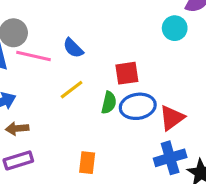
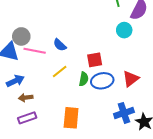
red triangle: (172, 118) -> (131, 79), moved
orange rectangle: (87, 163) -> (71, 118), size x1.5

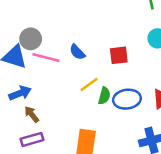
red square: (95, 60) -> (119, 55), moved
yellow line: (60, 72) -> (89, 85), moved
brown arrow: (26, 98) -> (32, 114), turned 56

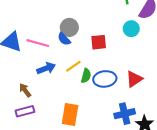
gray circle: (31, 39) -> (69, 27), moved
blue arrow: (20, 93) -> (46, 68), moved

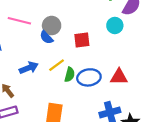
pink line: (38, 43) -> (19, 21), moved
red triangle: (134, 79) -> (119, 77), turned 36

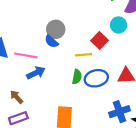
pink line: (19, 21) -> (26, 55), moved
red square: (82, 40) -> (99, 41), moved, turned -35
yellow line: (57, 65) -> (84, 55), moved, turned 35

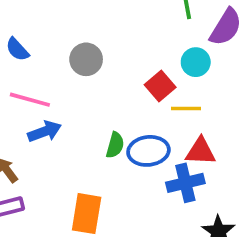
blue semicircle: (51, 41) -> (17, 49), moved
yellow line: (84, 55) -> (186, 109), moved
blue cross: (120, 112) -> (185, 183), moved

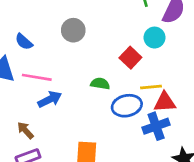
gray circle: (86, 59) -> (73, 30), moved
yellow line: (186, 109) -> (151, 87), moved
green semicircle: (115, 145) -> (100, 84), moved, turned -90

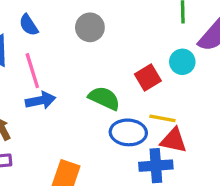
pink line: (37, 77) -> (32, 71), turned 48
green semicircle: (100, 84) -> (104, 98), size x1.4

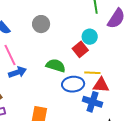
cyan circle: (182, 62) -> (90, 37), moved
blue cross: (156, 166) -> (92, 102), turned 30

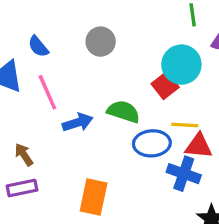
cyan circle: (90, 37) -> (181, 65), size x1.5
blue arrow: (17, 72) -> (78, 122), moved

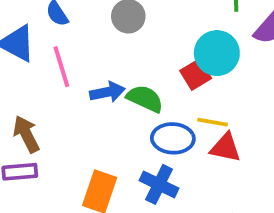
blue arrow: (78, 122) -> (107, 92), moved
brown arrow: (24, 155) -> (26, 134), size x1.4
blue cross: (184, 174) -> (159, 184), moved

